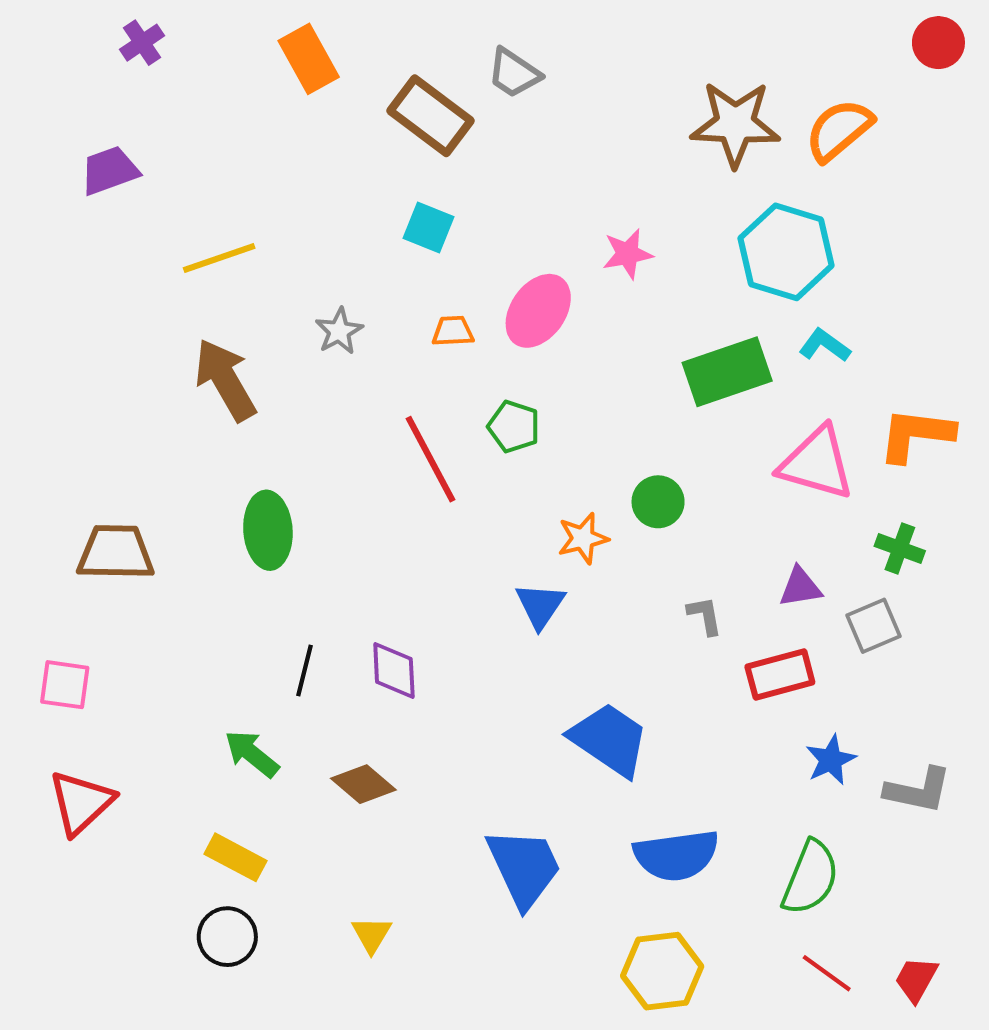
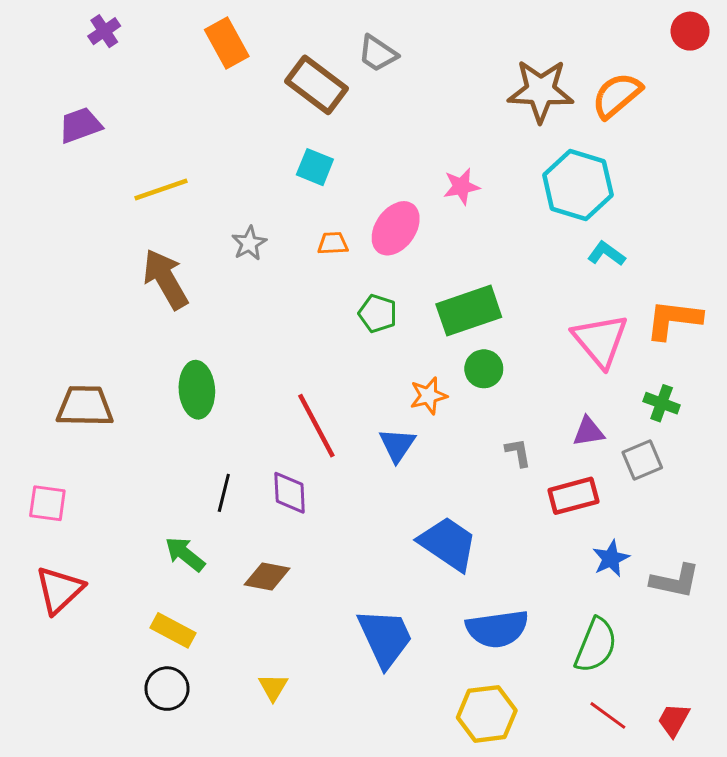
green rectangle: (727, 372) -> (469, 311), moved
red line: (430, 459) -> (316, 426), moved
pink triangle: (817, 463) -> (600, 340), turned 34
brown diamond: (363, 784) -> (267, 576), turned -30

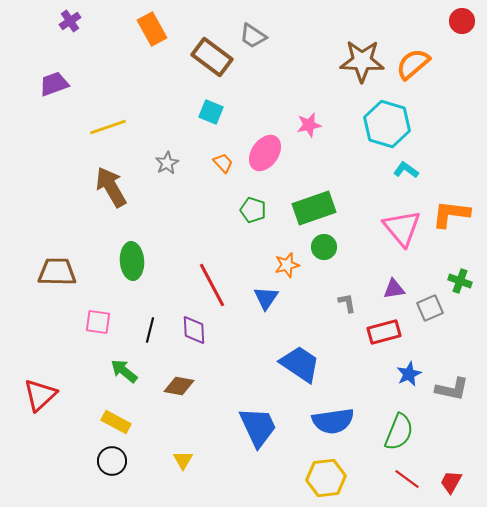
orange trapezoid: (333, 243) -> (223, 163), turned 50
green cross: (662, 403) -> (460, 281), moved
pink square: (47, 503) -> (98, 322), moved

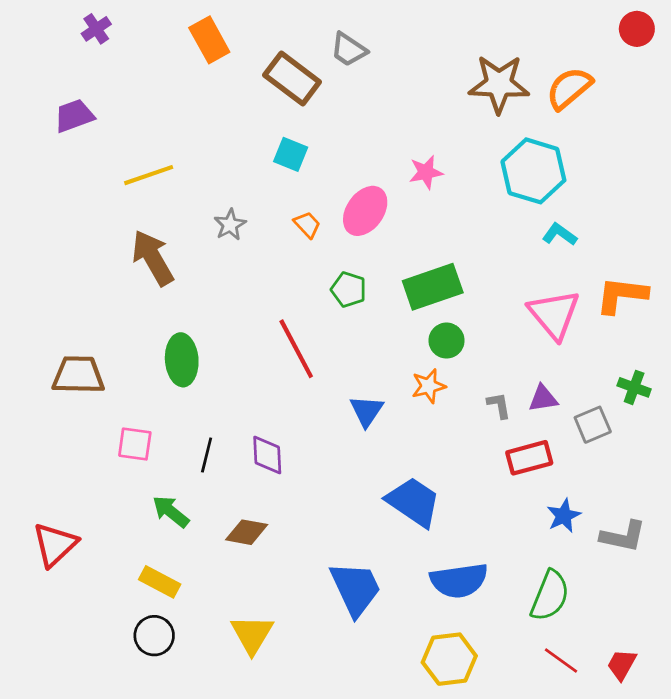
orange star: (287, 265) -> (429, 386), moved
red line: (212, 285) -> (296, 349), moved
gray L-shape: (347, 303) -> (499, 405), moved
yellow triangle: (183, 460) -> (252, 634), size x1.6

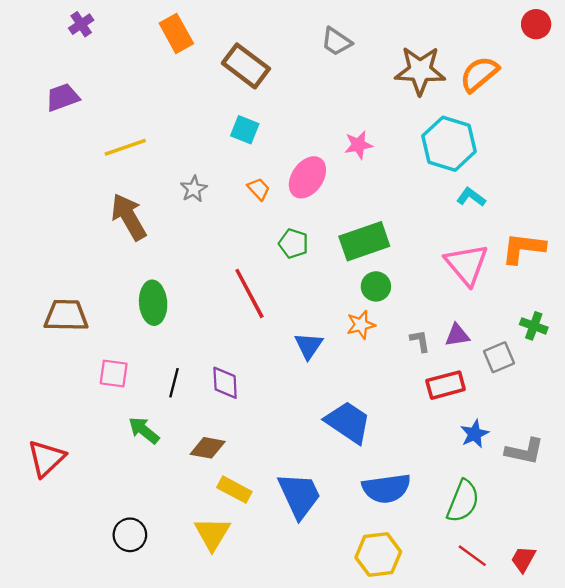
gray trapezoid: (349, 50) -> (336, 42), moved
yellow rectangle: (160, 582) -> (234, 490), moved

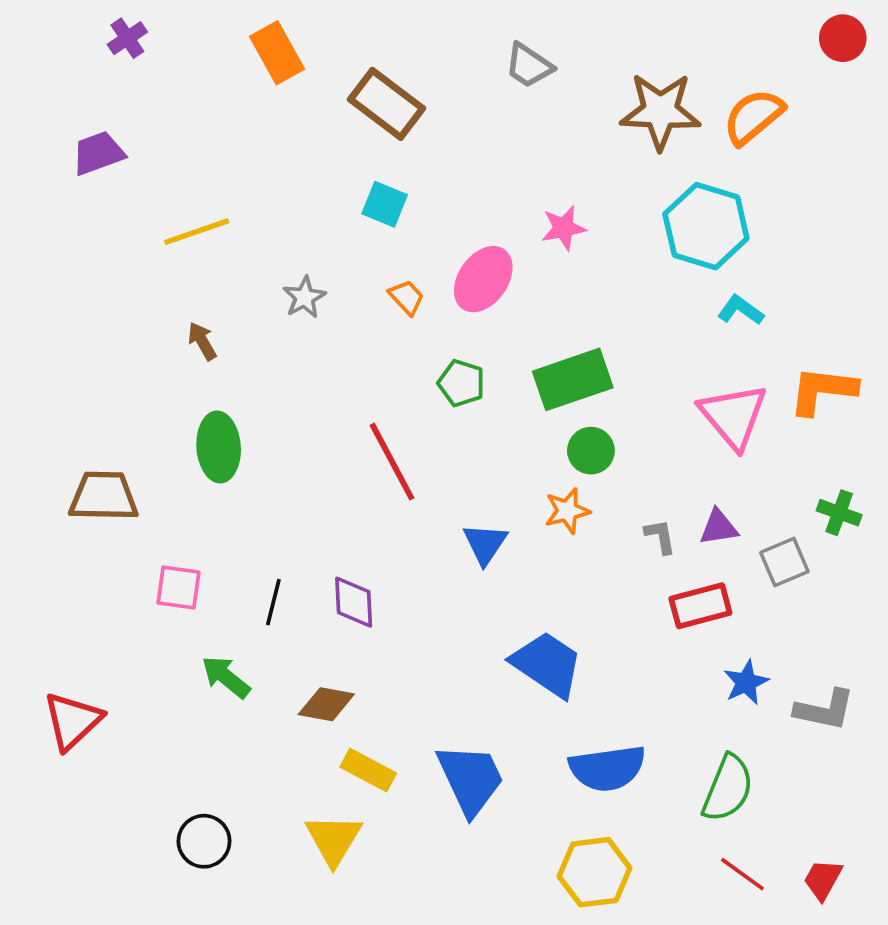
brown arrow: (129, 217) -> (202, 341), size x0.5
green ellipse: (153, 303) -> (219, 447), moved

